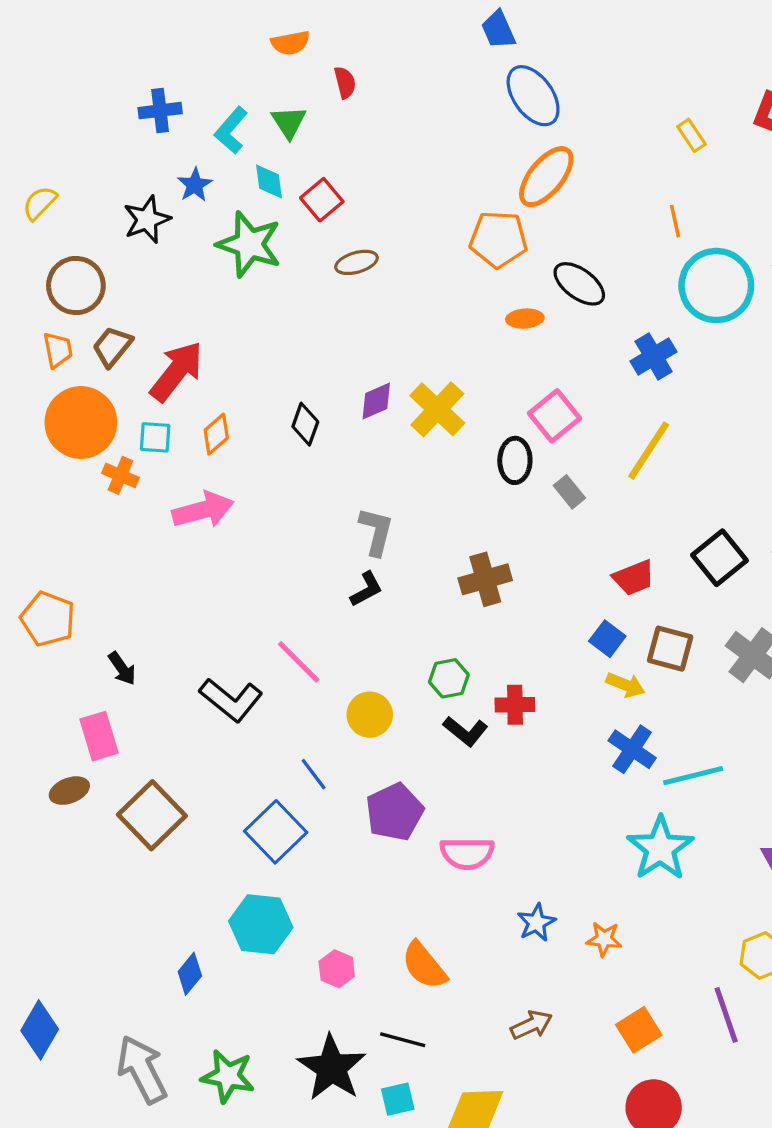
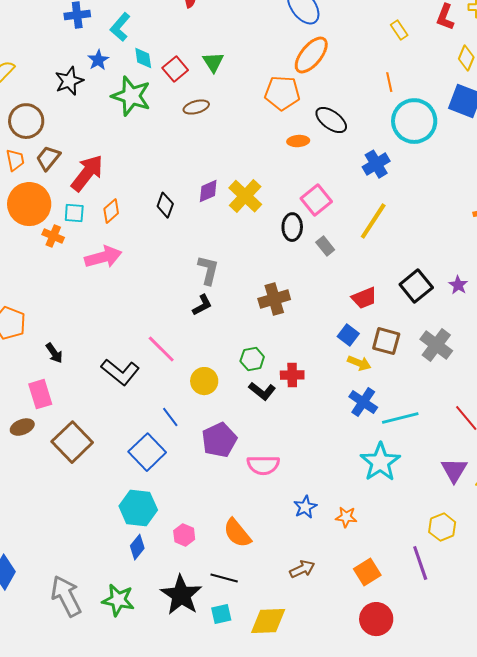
green triangle: (289, 122) -> (213, 62), moved
blue diamond: (190, 974) -> (137, 547), moved

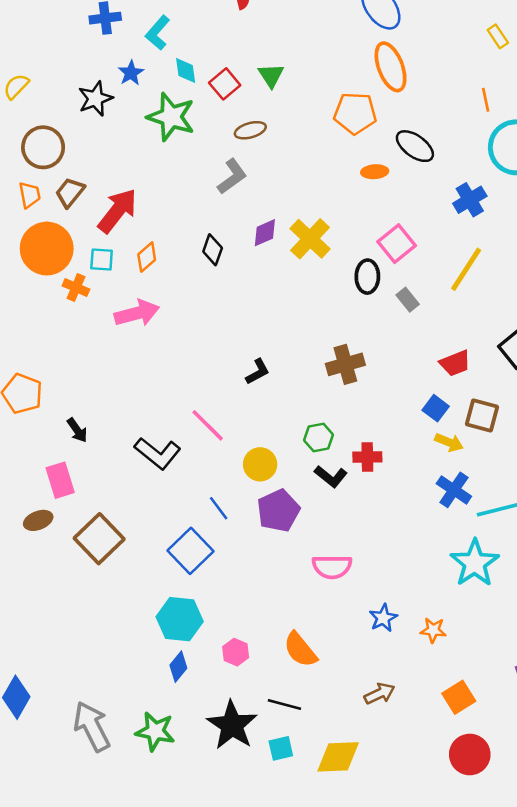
orange ellipse: (311, 55) -> (391, 67), turned -60
gray L-shape: (208, 270) -> (232, 177), moved, turned 40
purple pentagon: (219, 440) -> (278, 511), moved

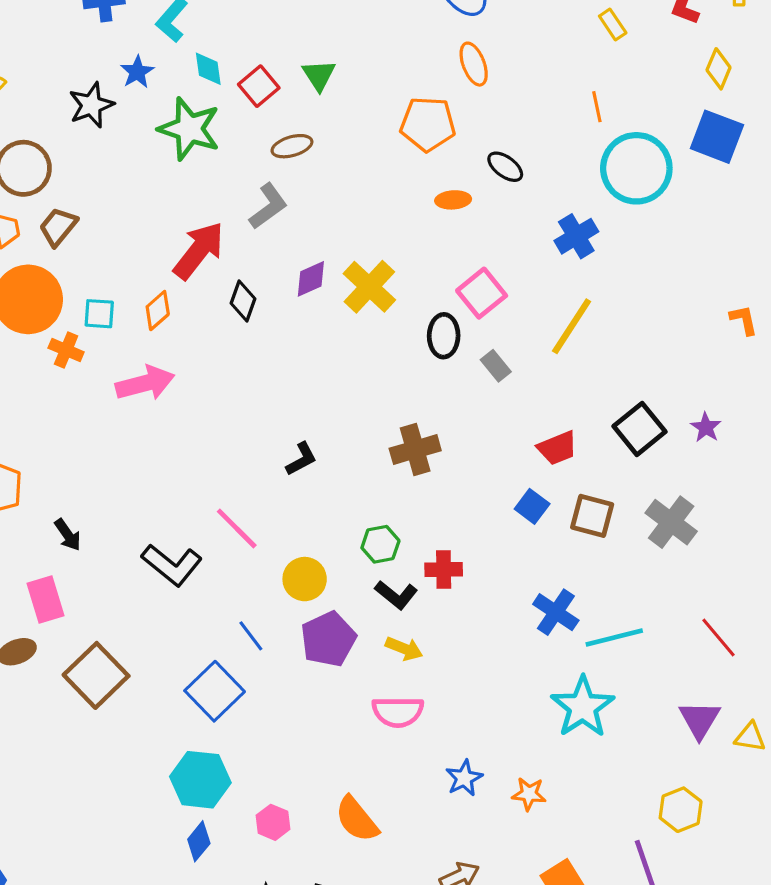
orange ellipse: (391, 67) -> (474, 64), size x0.7
black ellipse: (415, 146) -> (505, 167), size x0.7
red arrow: (117, 211) -> (199, 250), moved
yellow arrow: (449, 442) -> (404, 649), moved

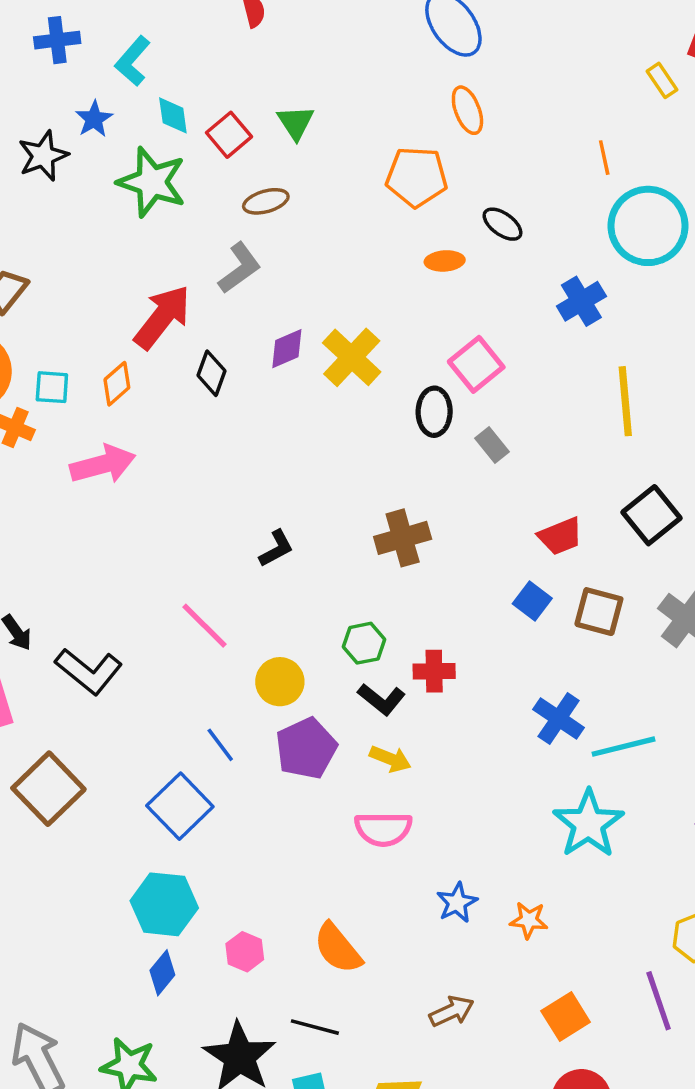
yellow rectangle: (613, 25) -> (662, 80), moved
yellow line: (572, 326) -> (625, 401), moved, turned -38
black L-shape: (172, 565) -> (89, 671), moved

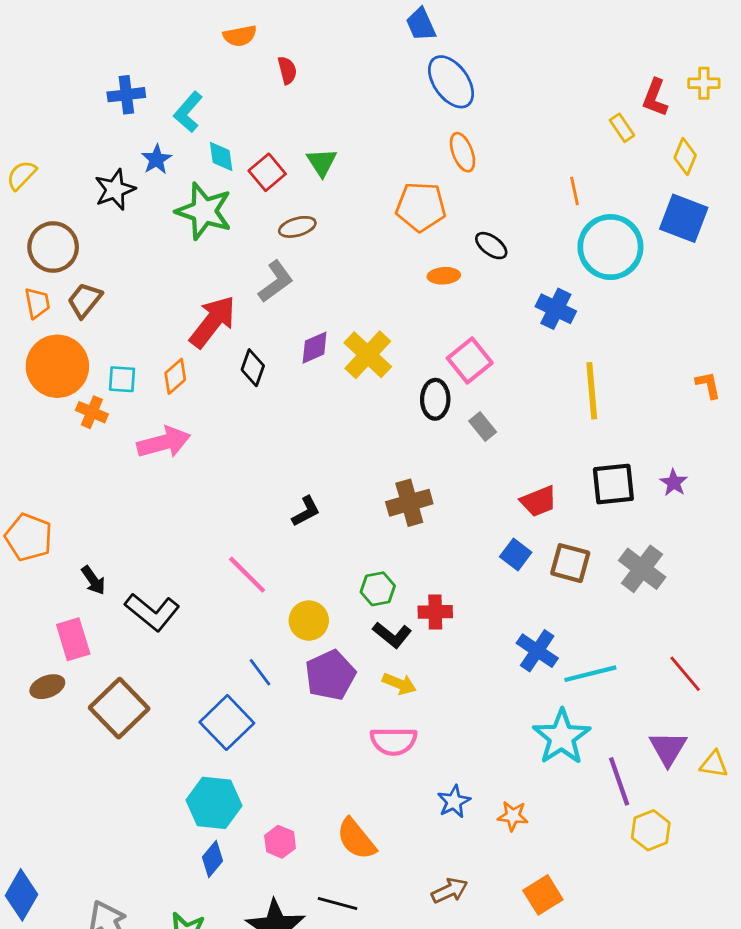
blue cross: (581, 301) -> (556, 309), turned -33
black square: (652, 515) -> (613, 484), turned 33
purple line: (659, 1001) -> (619, 781), moved

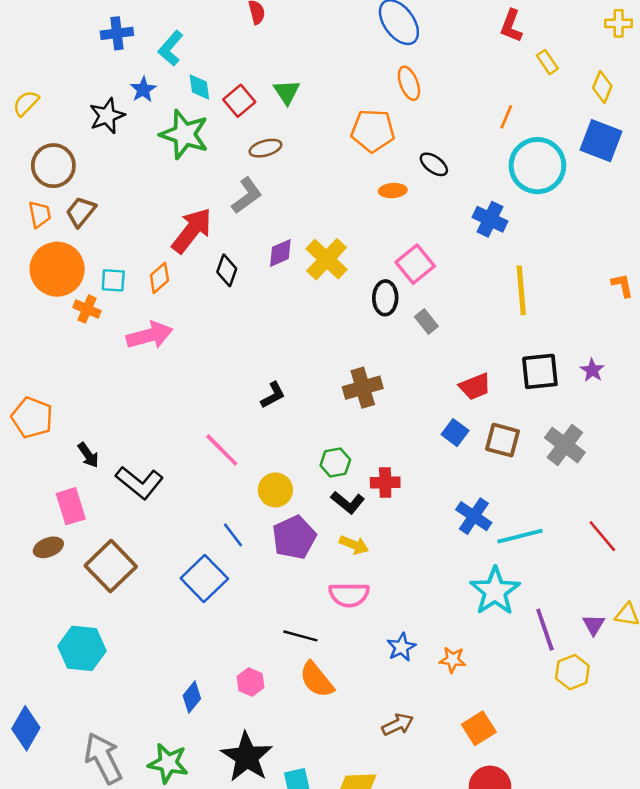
red L-shape: (655, 98) -> (511, 26), moved
orange line: (575, 191) -> (506, 117), turned 35
purple triangle: (668, 748) -> (594, 625), moved, size x0.7
cyan hexagon: (214, 803) -> (82, 648), moved
black line: (338, 904) -> (300, 636), moved

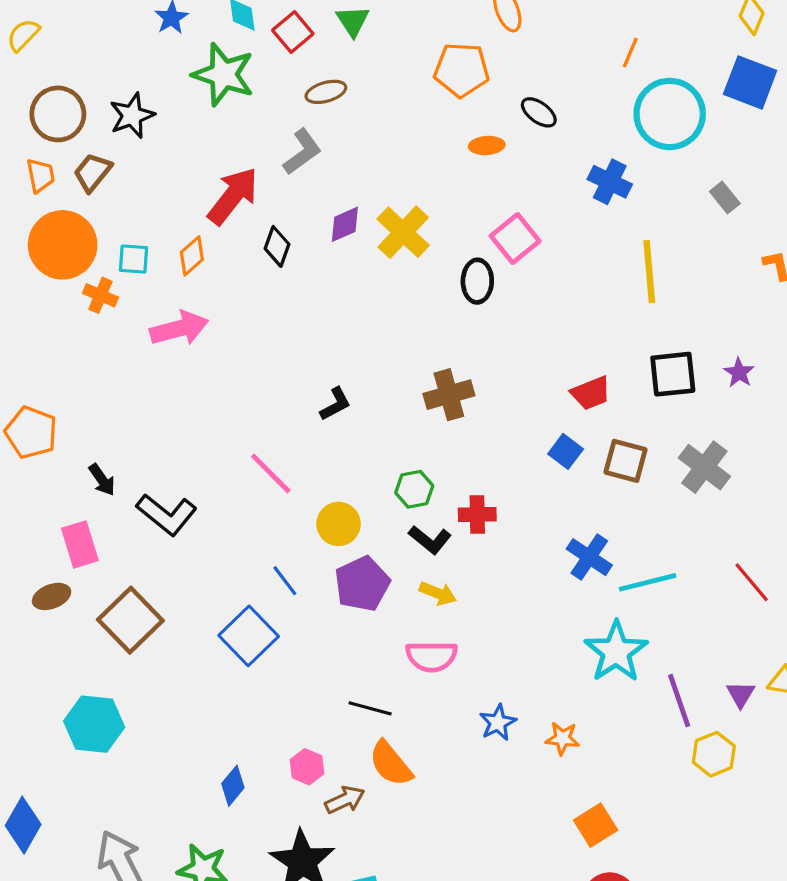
black star: (107, 116) -> (132, 116), moved
gray rectangle: (426, 322) -> (725, 198), moved
brown arrow: (398, 725) -> (345, 800), moved

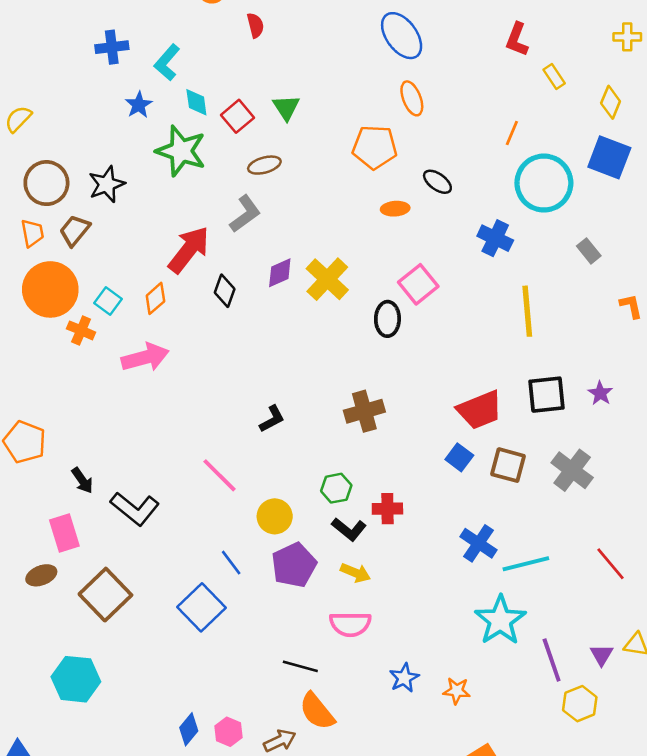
cyan square: (134, 259) -> (108, 301), turned 32
red trapezoid: (591, 393) -> (480, 410), size x1.4
pink hexagon: (307, 767) -> (228, 732), moved

